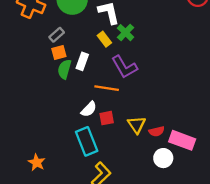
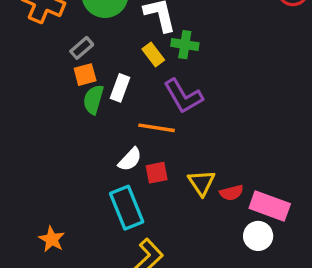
green cross: (126, 33) -> (185, 45), turned -35
white circle: (163, 158) -> (258, 236), moved

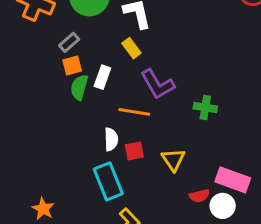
green cross: (185, 45) -> (205, 107), moved
white semicircle: (130, 159) -> (111, 139), turned -45
red semicircle: (231, 193) -> (199, 196), moved

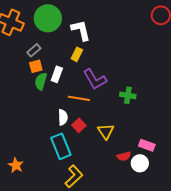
yellow rectangle: (131, 48) -> (77, 54), turned 64
red square: (134, 151) -> (79, 125), turned -32
pink rectangle: (233, 180) -> (147, 145), size x0.7

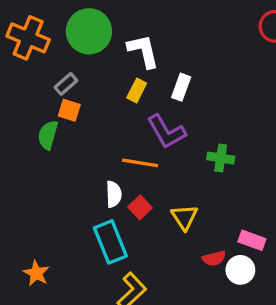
orange square: (36, 66) -> (69, 110), turned 32
white rectangle: (57, 74) -> (181, 87), moved
green semicircle: (41, 81) -> (48, 135), moved

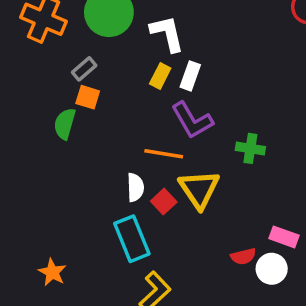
white rectangle: (181, 87) -> (190, 76), moved
yellow triangle: (184, 217) -> (199, 189), moved, size x1.4

